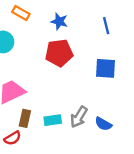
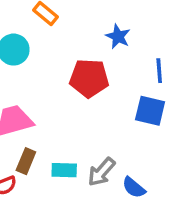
blue star: (59, 21) -> (118, 36), moved
blue line: (106, 26) -> (159, 71), moved

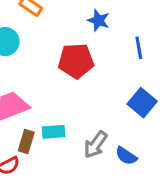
blue square: (150, 111) -> (142, 103), moved, turned 32
cyan rectangle: (64, 170) -> (54, 132), moved

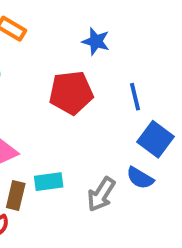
blue line: (139, 48) -> (135, 97), moved
blue semicircle: (126, 156) -> (140, 178), moved

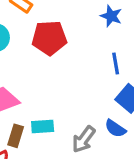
blue star: (96, 41) -> (111, 16), moved
red pentagon: (71, 93) -> (49, 38), moved

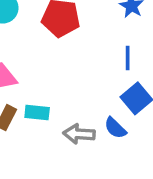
gray arrow: (84, 139) -> (79, 134), turned 48

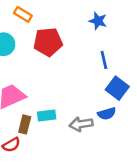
blue semicircle: (115, 128) -> (107, 114), turned -48

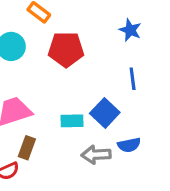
blue square: (117, 88) -> (105, 113), moved
cyan rectangle: (47, 115) -> (72, 121), moved

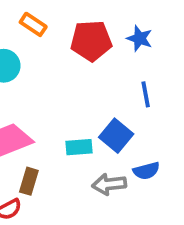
red pentagon: (66, 49) -> (91, 41), moved

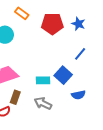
blue line: (146, 94) -> (80, 54), turned 48
gray arrow: (109, 184) -> (43, 103), moved, turned 30

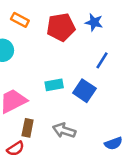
cyan rectangle: (43, 80) -> (54, 85), moved
blue semicircle: (78, 95) -> (113, 143), moved

